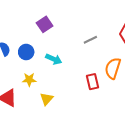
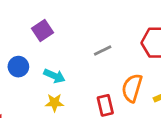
yellow star: (29, 80) -> (54, 103), moved

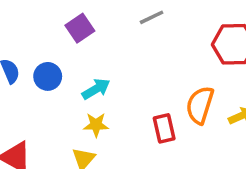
gray line: (103, 51) -> (152, 17), moved
cyan arrow: (54, 76) -> (96, 89), turned -55

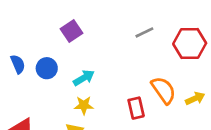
gray line: (152, 17) -> (144, 32), moved
orange semicircle: (200, 105) -> (164, 90), turned 128

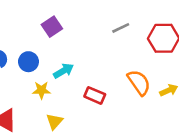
yellow star: (84, 105) -> (41, 90), moved
red rectangle: (136, 108) -> (95, 95), moved, turned -54

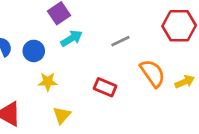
gray line: (121, 28) -> (120, 41), moved
cyan arrow: (64, 71) -> (72, 38), moved

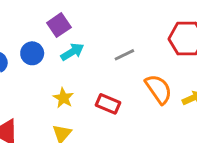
blue circle: (34, 51) -> (32, 53), moved
yellow star: (48, 82) -> (63, 98), moved, turned 30

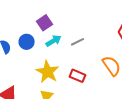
gray line: (124, 55) -> (78, 42), moved
yellow star: (63, 98) -> (48, 72), size x1.6

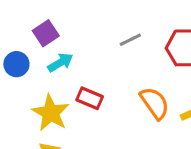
gray line: (78, 42) -> (130, 40), moved
red rectangle: (78, 76) -> (90, 98), moved

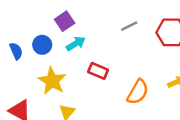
orange semicircle: (155, 103) -> (138, 92), moved, turned 65
yellow star: (51, 113) -> (52, 81), moved

